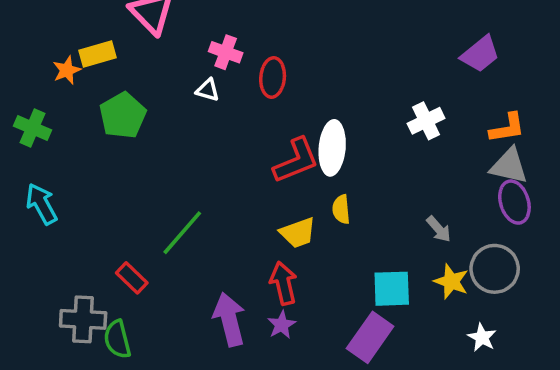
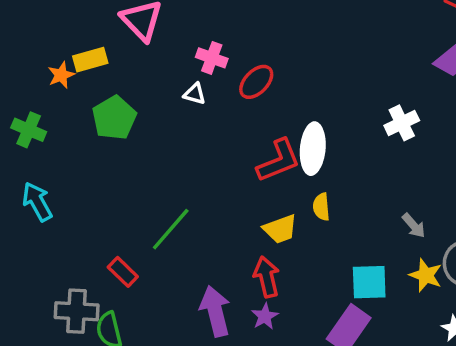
red ellipse: (273, 77) -> (256, 82), turned 39

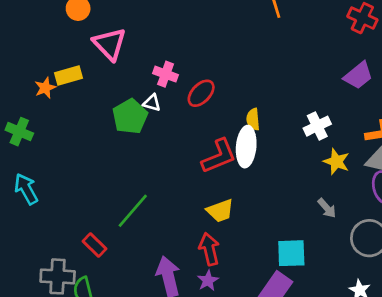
green pentagon: (114, 118) -> (130, 116), moved
yellow semicircle: (321, 207) -> (253, 119), moved
yellow star: (426, 275) -> (336, 162), moved

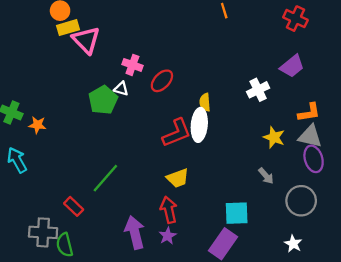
yellow rectangle: (68, 75) -> (68, 28), moved
orange star: (45, 88) -> (37, 125), moved, turned 30
white cross: (317, 126) -> (258, 90), moved

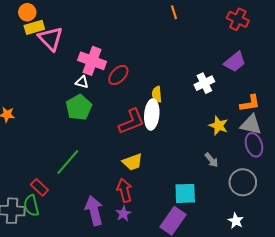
pink cross: (132, 65) -> (92, 61), size x1.5
green pentagon: (103, 100) -> (79, 107), moved
green semicircle: (65, 245) -> (31, 206), moved

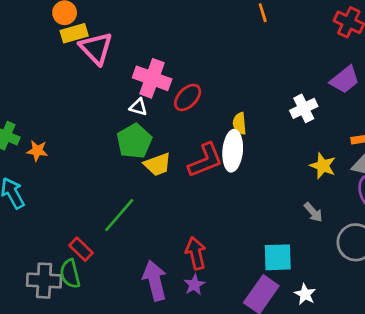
yellow trapezoid: (133, 162) -> (157, 164), moved
white star: (236, 221) -> (305, 294), moved

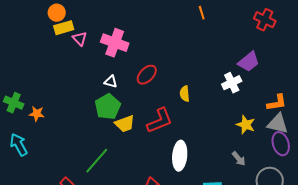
pink triangle: (96, 48) -> (80, 39), size x0.6
pink cross: (152, 78) -> (115, 43), moved
purple trapezoid: (345, 80) -> (249, 62), moved
white ellipse: (233, 151) -> (180, 156), moved

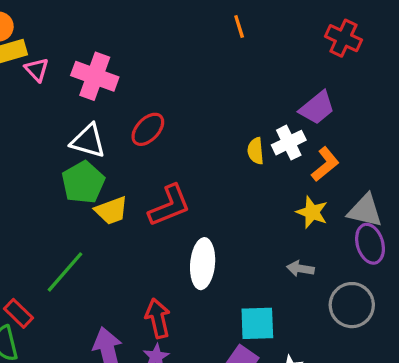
white triangle: (111, 82) -> (88, 141), size x1.6
yellow semicircle: (185, 94) -> (256, 151), moved
orange L-shape: (277, 103) -> (325, 164), moved, turned -30
gray arrow: (239, 159) -> (300, 269), turned 140

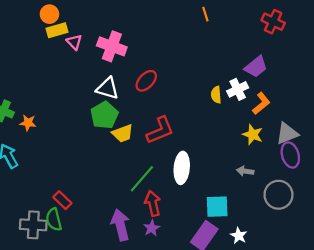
gray triangle: (365, 211) -> (287, 133), turned -35
green line: (65, 272) -> (142, 179), moved

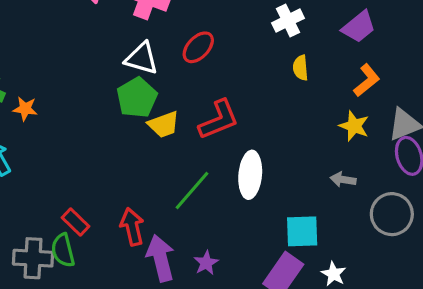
white cross: (238, 89) -> (288, 21), moved
red arrow: (153, 203) -> (132, 227), moved

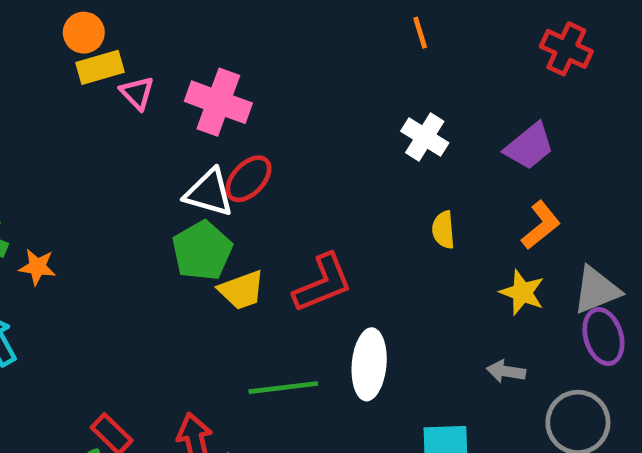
white cross: (288, 21) -> (425, 137), turned -32
red ellipse: (198, 47) -> (248, 179), moved
yellow semicircle: (301, 68) -> (443, 230), moved
green line: (192, 190) -> (283, 388), turned 42

